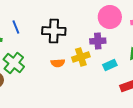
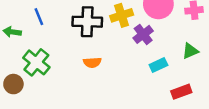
purple cross: (98, 41) -> (143, 34), turned -35
yellow cross: (81, 57) -> (122, 15), moved

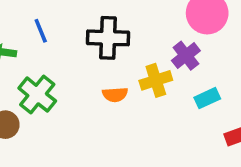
yellow cross: (122, 15) -> (156, 80), moved

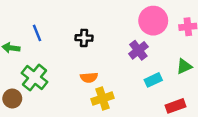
black cross: (108, 38) -> (84, 38), size x0.6
yellow cross: (156, 80) -> (103, 99), moved

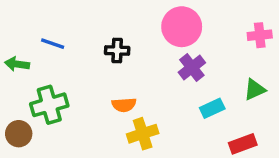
pink circle: (153, 21) -> (182, 27), moved
blue line: (37, 33) -> (53, 44), turned -49
green cross: (35, 77) -> (49, 105), turned 35

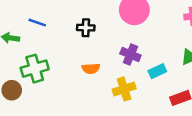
purple cross: (192, 67) -> (130, 55), moved, turned -30
yellow cross: (143, 134) -> (124, 89), moved

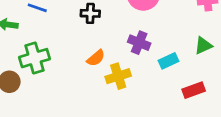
orange semicircle: (91, 69) -> (96, 58), turned -36
yellow cross: (124, 89) -> (118, 76), moved

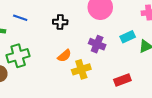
cyan rectangle: (168, 61) -> (128, 37), moved
red rectangle: (194, 90) -> (122, 80), moved

